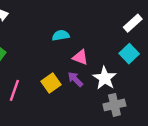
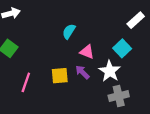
cyan semicircle: (61, 35) -> (69, 31), turned -49
cyan square: (129, 54) -> (122, 48), moved
yellow square: (51, 83) -> (60, 76), turned 30

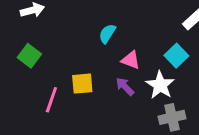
yellow square: (60, 76) -> (82, 84), moved

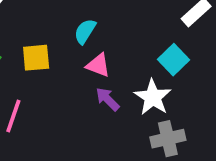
pink triangle: (131, 60) -> (98, 65), moved
yellow square: (82, 84) -> (36, 58), moved

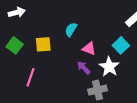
pink triangle: (98, 65) -> (89, 49), moved
gray cross: (168, 139) -> (98, 90), moved

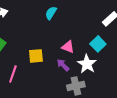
cyan semicircle: (71, 29) -> (51, 13), moved
yellow square: (43, 44) -> (36, 56), moved

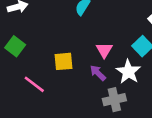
pink triangle: (68, 47) -> (104, 50), turned 40
pink line: (13, 74) -> (34, 84), turned -72

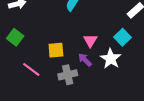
gray cross: (114, 100) -> (68, 75), moved

